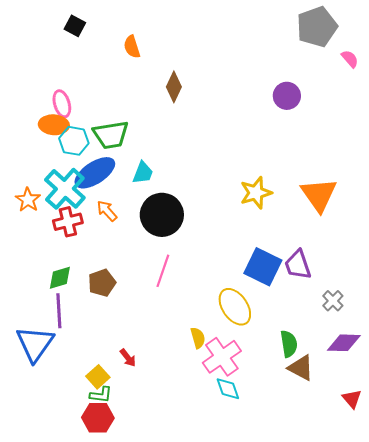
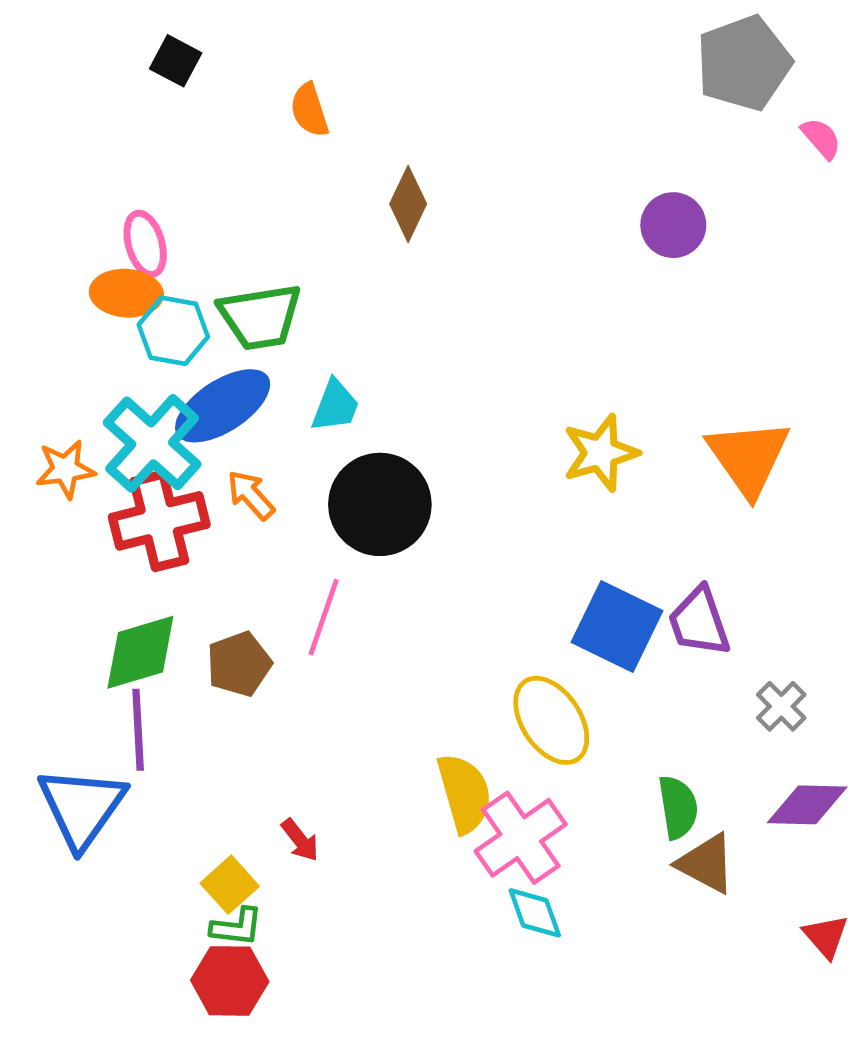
orange star: (28, 200) -> (65, 469), turned 30
red cross: (68, 222) -> (159, 521), size x1.4
pink line: (163, 271) -> (324, 617), moved
green diamond: (60, 278) -> (140, 652), size x1.4
yellow semicircle: (198, 338) -> (464, 793), size x1.6

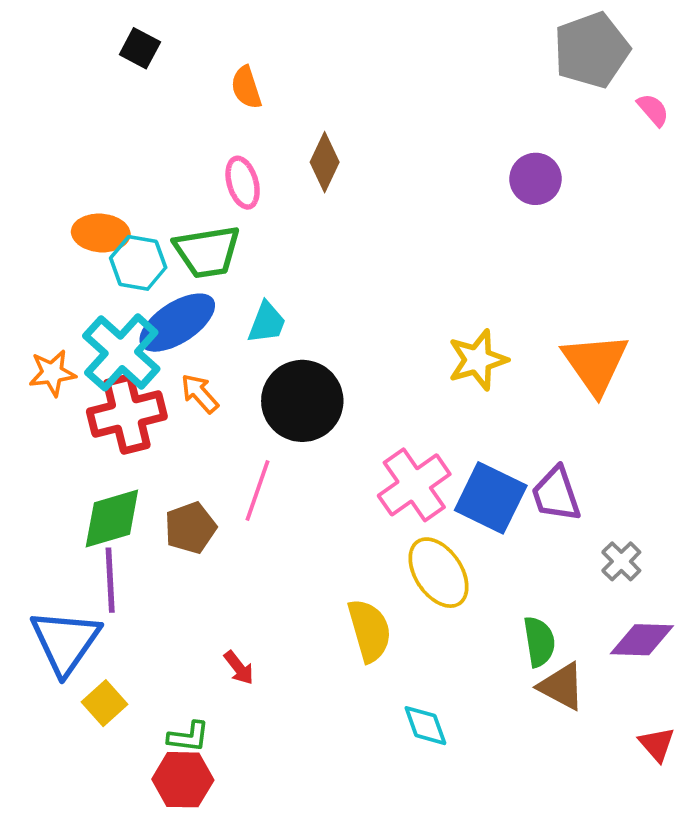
pink ellipse: (145, 244) -> (243, 183), moved
pink cross: (521, 838) -> (414, 485), moved
yellow square: (230, 885) -> (104, 703), moved

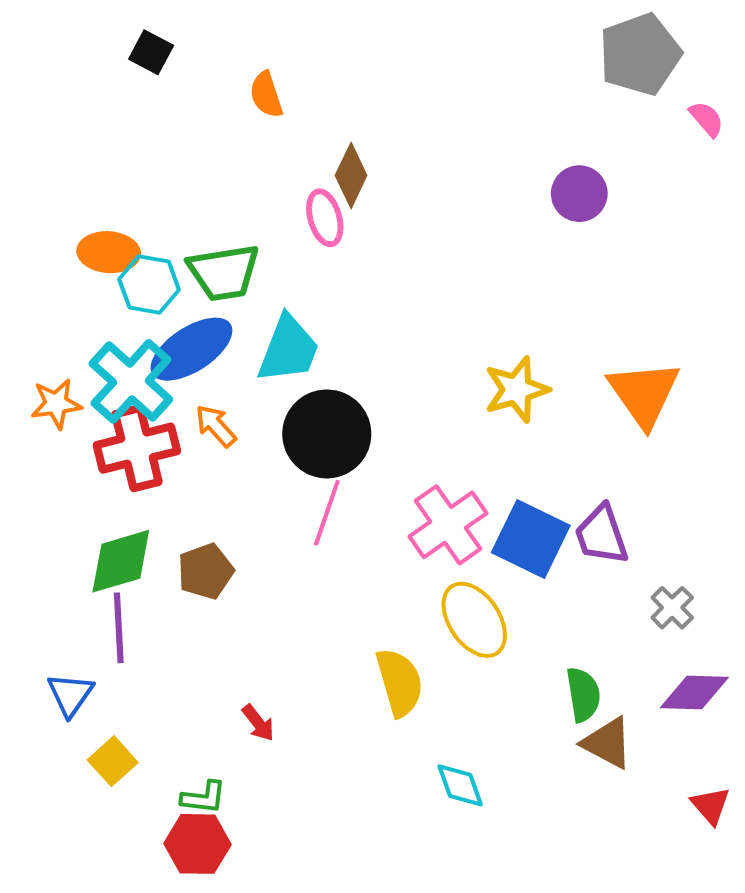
pink ellipse: (243, 183) -> (325, 218), moved
cyan trapezoid: (267, 323) -> (288, 349), size x1.5
pink line: (257, 490) -> (327, 513), moved
blue triangle: (65, 642) -> (70, 694), size x0.6

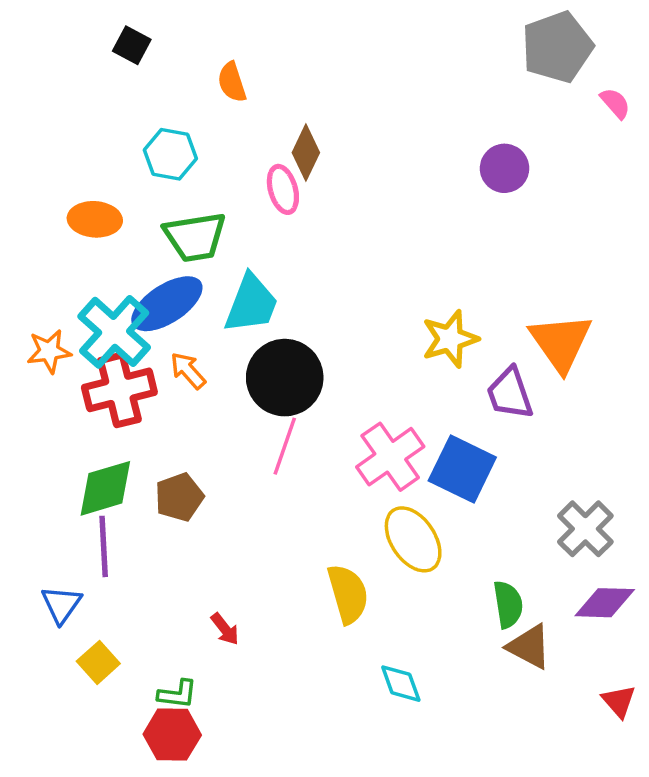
cyan hexagon: (149, 284) -> (170, 154), moved
purple trapezoid: (601, 535) -> (510, 393), moved
gray cross: (672, 608) -> (585, 529), size x1.5

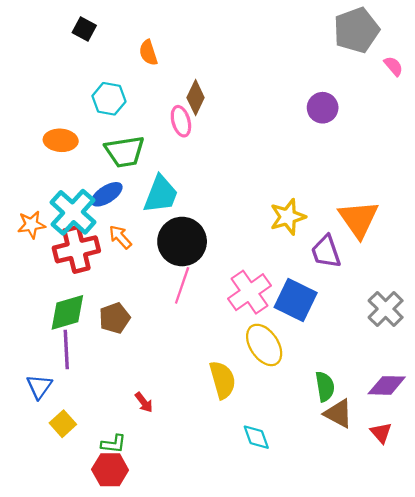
blue ellipse: (167, 304) -> (107, 194), size x0.7
gray cross: (585, 529) -> (386, 309), moved
red triangle: (619, 701) -> (381, 433), moved

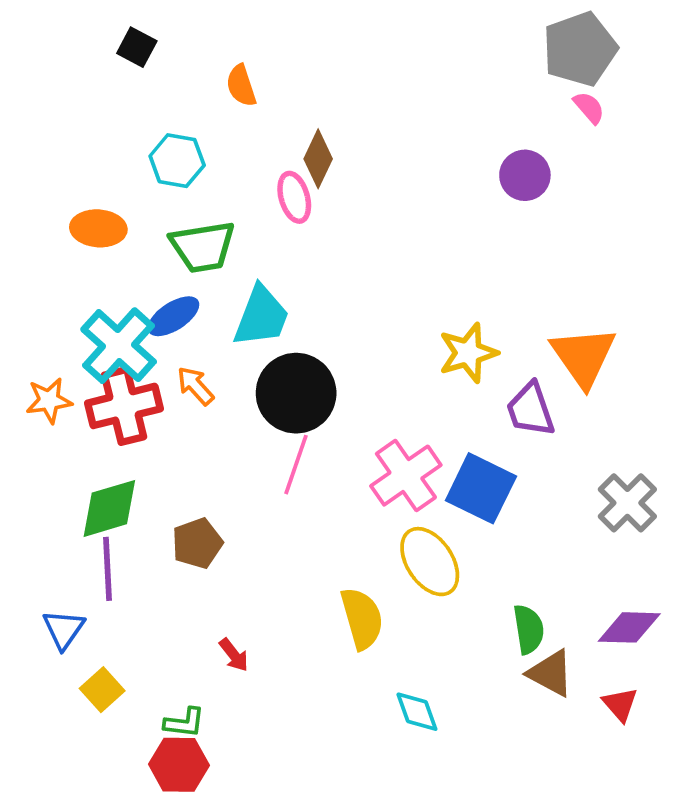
pink semicircle: (393, 66) -> (589, 108), moved
orange star: (31, 225) -> (49, 400), moved
brown pentagon: (115, 318) -> (197, 543), moved

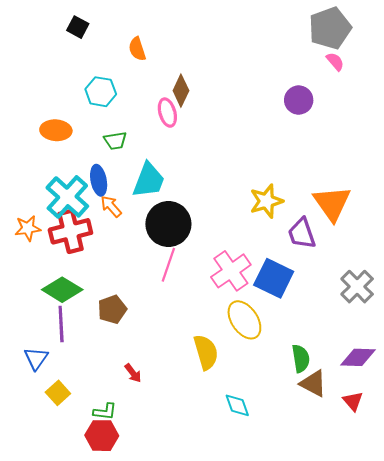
green trapezoid: (203, 247) -> (115, 141), size x0.6
blue ellipse: (173, 316) -> (99, 180), turned -68
orange arrow: (195, 386) -> (111, 206), moved
green diamond: (109, 508) -> (62, 290), turned 48

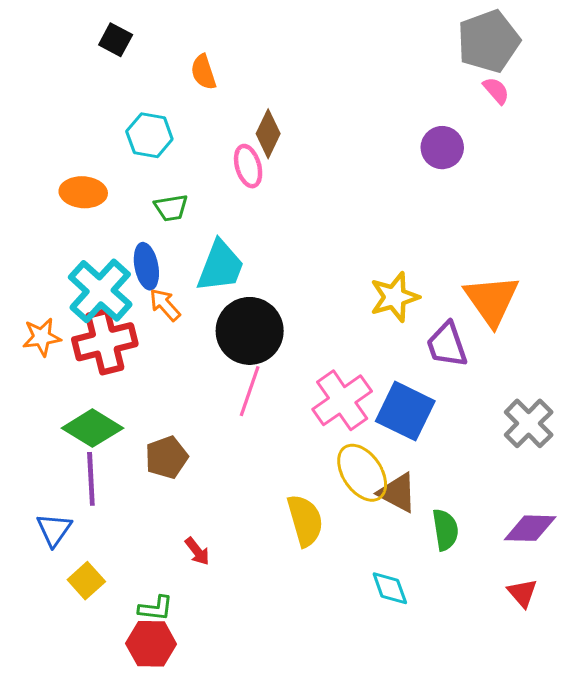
brown triangle: (313, 383) -> (398, 493), moved
cyan diamond: (237, 405) -> (390, 588), moved

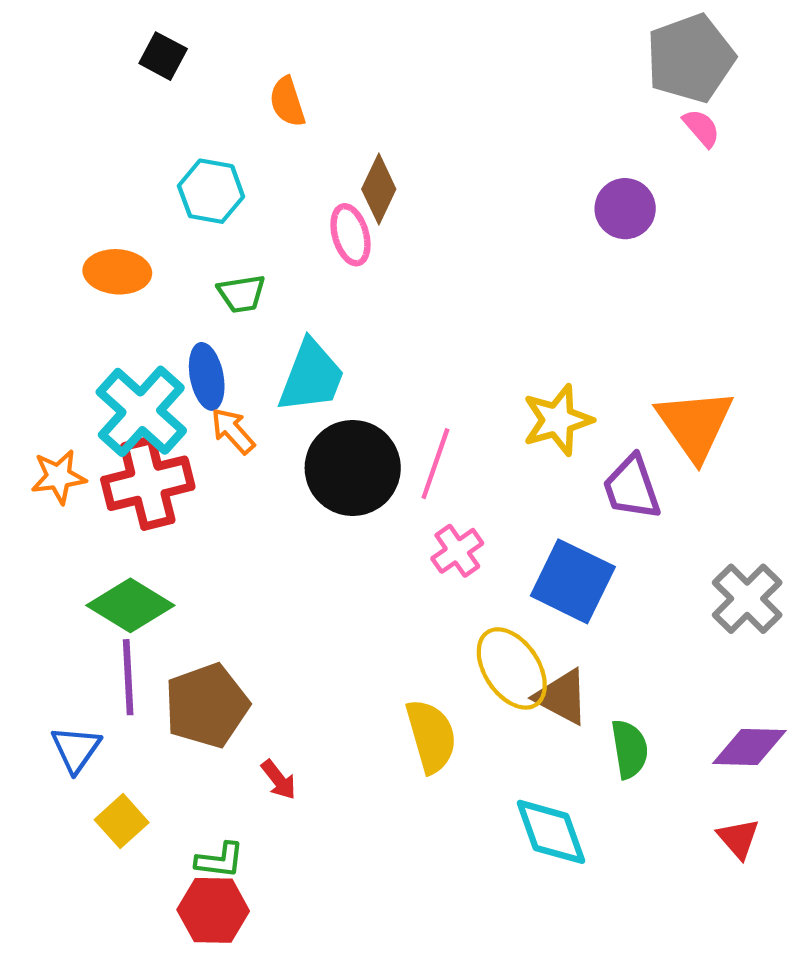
pink line: (250, 391) -> (435, 464), moved
pink cross: (342, 400) -> (457, 551), moved, size x0.6
brown pentagon: (166, 457) -> (207, 706), moved, size x1.4
cyan diamond: (390, 588) -> (551, 832), size x1.4

